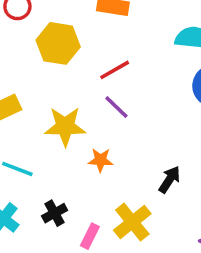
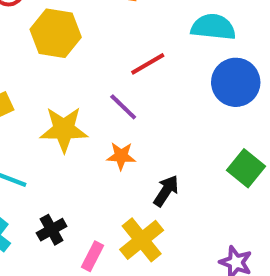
red line: (115, 70) -> (148, 64), moved
orange star: (100, 160) -> (121, 156), moved
black arrow: (169, 180) -> (166, 191), moved

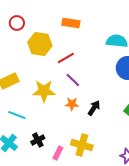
red line: (148, 64) -> (66, 58), moved
black arrow: (166, 191) -> (94, 108), moved
yellow cross: (142, 240) -> (82, 145), turned -35

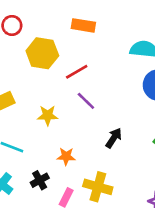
yellow star: (44, 91) -> (48, 115), size x0.7
orange star: (72, 104) -> (66, 156), moved

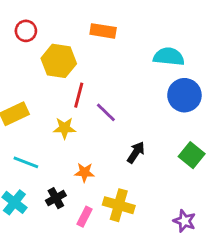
red line: (77, 72) -> (79, 95), moved, turned -45

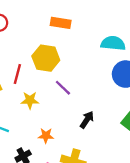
yellow hexagon: (59, 61) -> (46, 58), moved
red line: (79, 95) -> (17, 74), moved

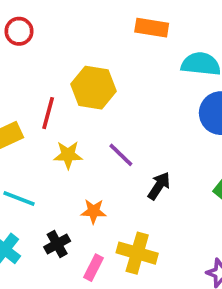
orange rectangle: (61, 23) -> (152, 28), moved
purple line: (63, 88) -> (121, 155), moved

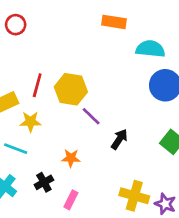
yellow hexagon: (94, 88) -> (71, 89), moved
yellow star: (68, 155) -> (30, 122), moved
yellow cross: (137, 253) -> (134, 196), moved

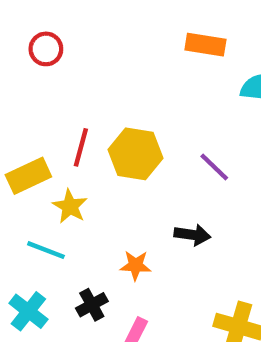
purple line: (91, 116) -> (214, 167), moved
yellow star: (30, 122) -> (70, 206), turned 30
black arrow: (119, 139) -> (192, 235), moved, turned 65

